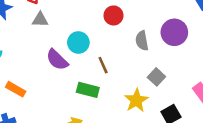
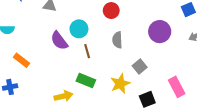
gray semicircle: (142, 41) -> (117, 40), moved
brown line: (103, 65) -> (87, 51), moved
green rectangle: (88, 90) -> (86, 81), moved

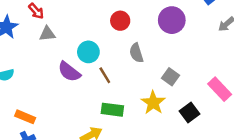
purple circle: (160, 32) -> (172, 20), moved
orange rectangle: (21, 60) -> (25, 117), moved

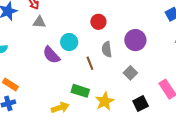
purple circle: (172, 20) -> (135, 40), moved
brown line: (105, 75) -> (90, 63), moved
yellow star: (153, 103) -> (105, 101), moved

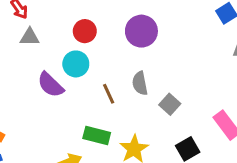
red circle: (98, 22) -> (85, 31), moved
purple circle: (135, 40) -> (141, 31), moved
gray semicircle: (107, 49) -> (140, 83), moved

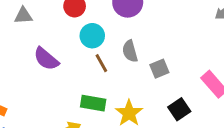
cyan circle: (76, 64) -> (92, 36), moved
gray square: (170, 104) -> (159, 69), turned 30

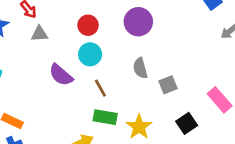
cyan circle: (92, 36) -> (90, 54), moved
brown line: (101, 63) -> (100, 88), moved

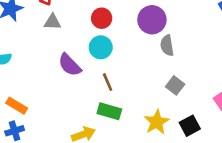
gray semicircle: (140, 68) -> (167, 45), moved
gray square: (168, 85) -> (175, 85), turned -36
yellow star: (139, 127) -> (157, 122), moved

